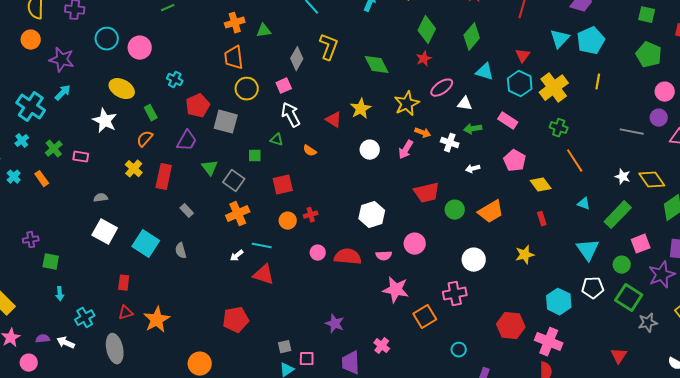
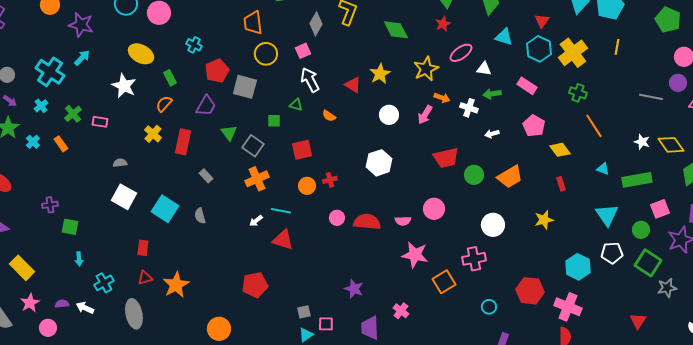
white hexagon: (372, 215) -> (379, 163), moved
green rectangle: (618, 215) -> (637, 180), turned 36
cyan circle: (459, 350) -> (489, 307), moved

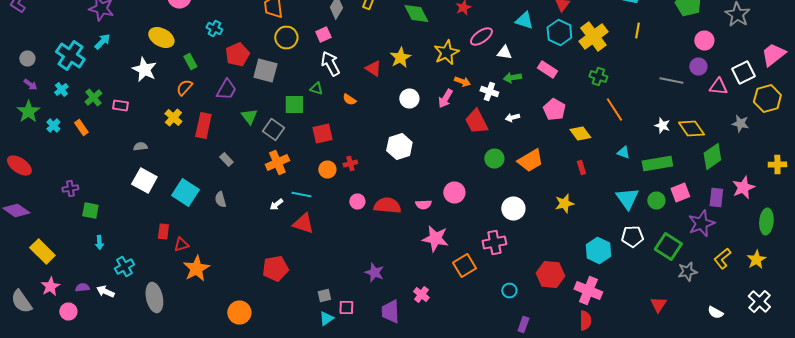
green square: (274, 121) -> (294, 104), size x1.5
red trapezoid: (446, 158) -> (476, 122), moved, turned 76
green circle: (641, 230) -> (656, 200), moved
red triangle: (145, 278) -> (181, 244), moved

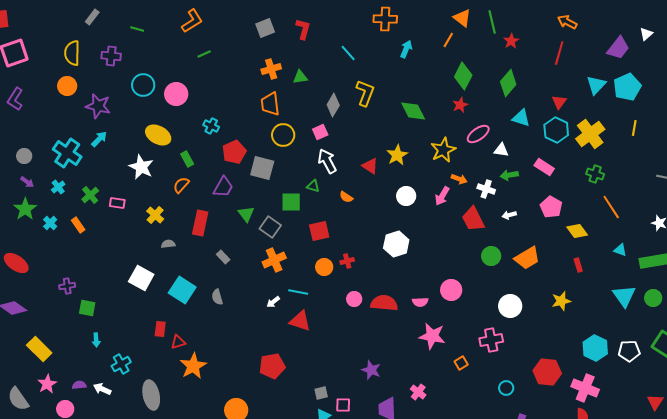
yellow cross: (173, 118) -> (155, 215), moved
gray semicircle: (140, 146) -> (168, 244), moved
white pentagon: (632, 236) -> (629, 351), moved
orange square: (464, 266) -> (461, 363), size x0.6

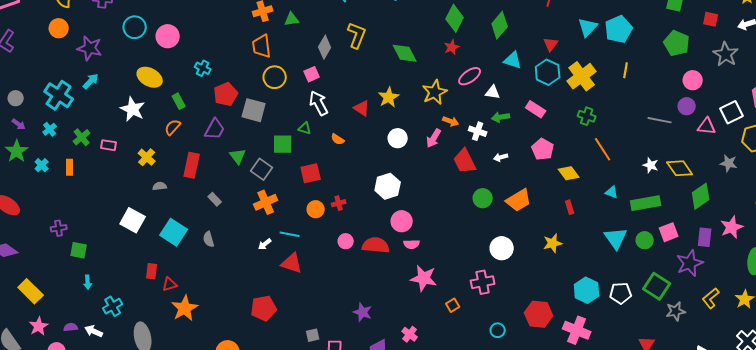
orange rectangle: (78, 225) -> (70, 167), turned 35
pink circle: (451, 290) -> (402, 221), moved

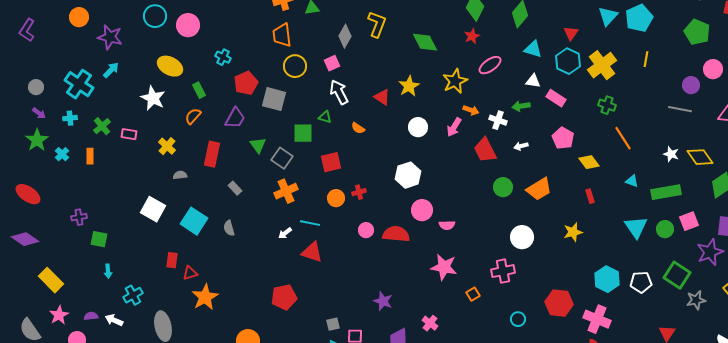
white triangle: (493, 92) -> (533, 81), moved
purple circle: (687, 106) -> (691, 85), moved
cyan cross: (50, 129) -> (70, 118), turned 32
pink semicircle: (412, 244) -> (447, 225), moved

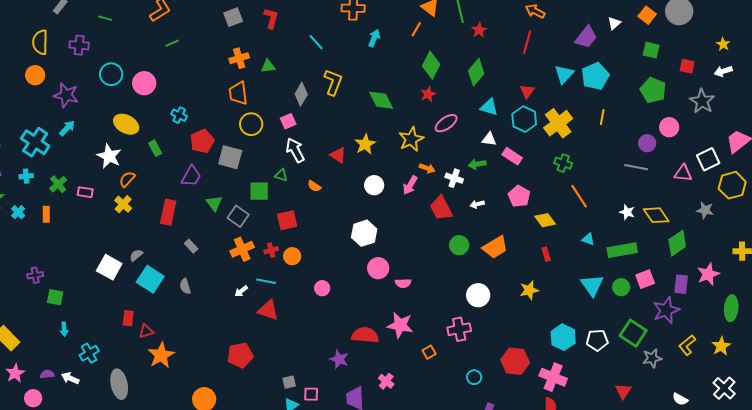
orange semicircle: (193, 116) -> (127, 179), moved
gray semicircle: (180, 175) -> (136, 255), moved, turned -32
red cross: (359, 192) -> (271, 250), moved
red semicircle: (396, 234) -> (365, 335), moved

